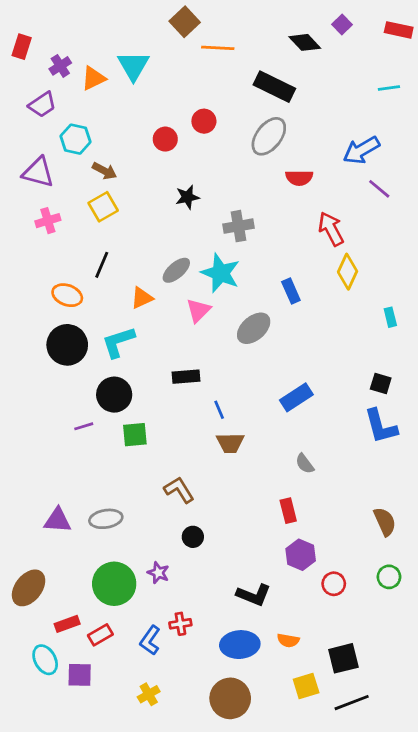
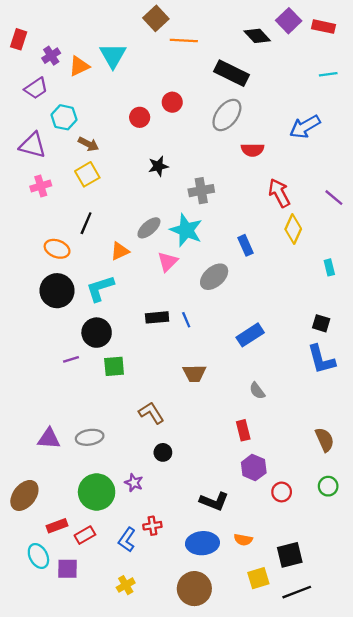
purple square: (342, 24) -> (289, 21), size x1.5
red rectangle: (399, 30) -> (323, 27), moved
purple line: (379, 189) -> (334, 198), moved
blue line: (219, 410) -> (186, 320), moved

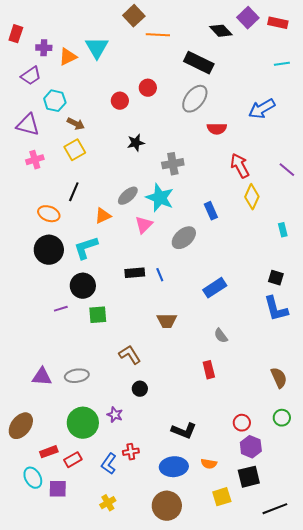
purple cross: (51, 56) -> (44, 48), turned 35
purple hexagon: (254, 468) -> (251, 447), moved
black line: (297, 592) -> (275, 509), moved

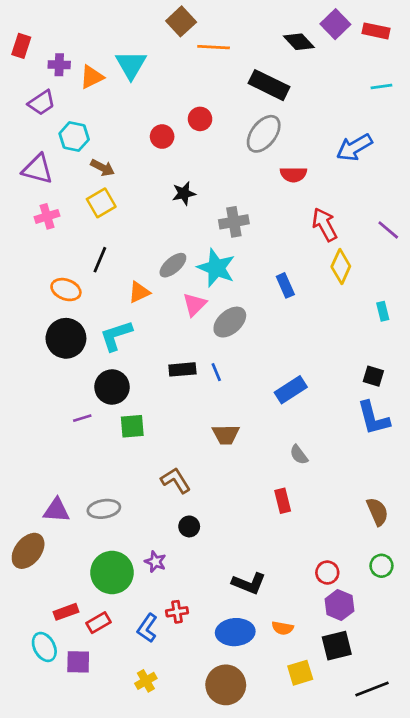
gray ellipse: (184, 238) -> (230, 322), moved
brown ellipse: (21, 426) -> (28, 551), moved

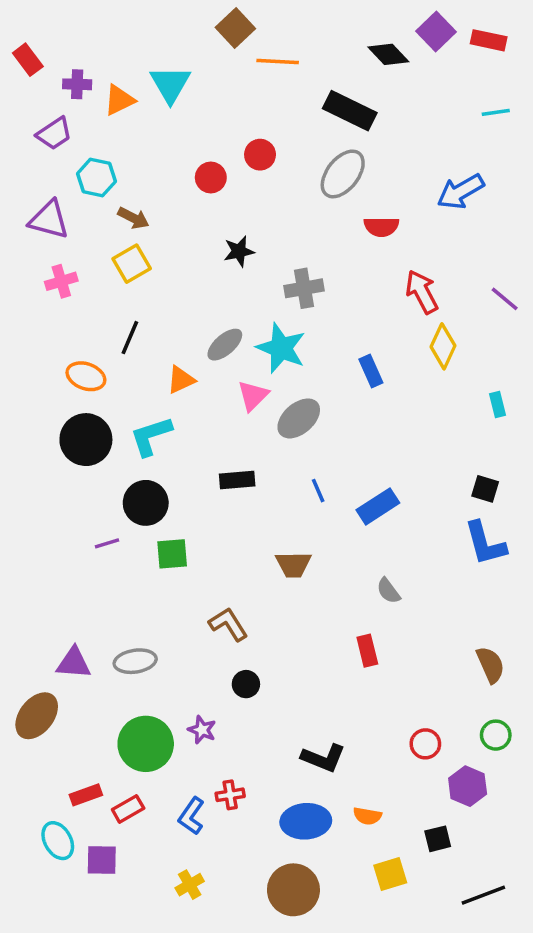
red rectangle: (21, 46) -> (28, 60), turned -55
blue line: (216, 372) -> (318, 491), moved
purple hexagon: (339, 605) -> (468, 786), moved
black square: (337, 646) -> (438, 839), size x0.7

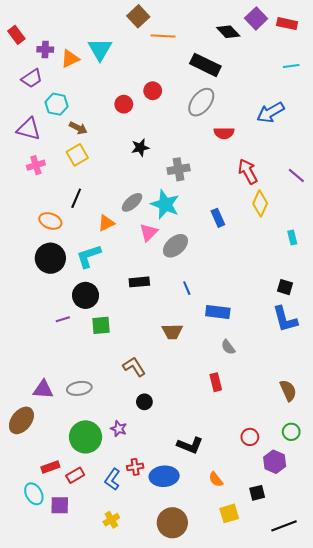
blue rectangle: (378, 506) -> (218, 312), moved, turned 40
orange semicircle: (367, 816) -> (216, 479), turned 42
blue ellipse: (306, 821) -> (164, 476), moved

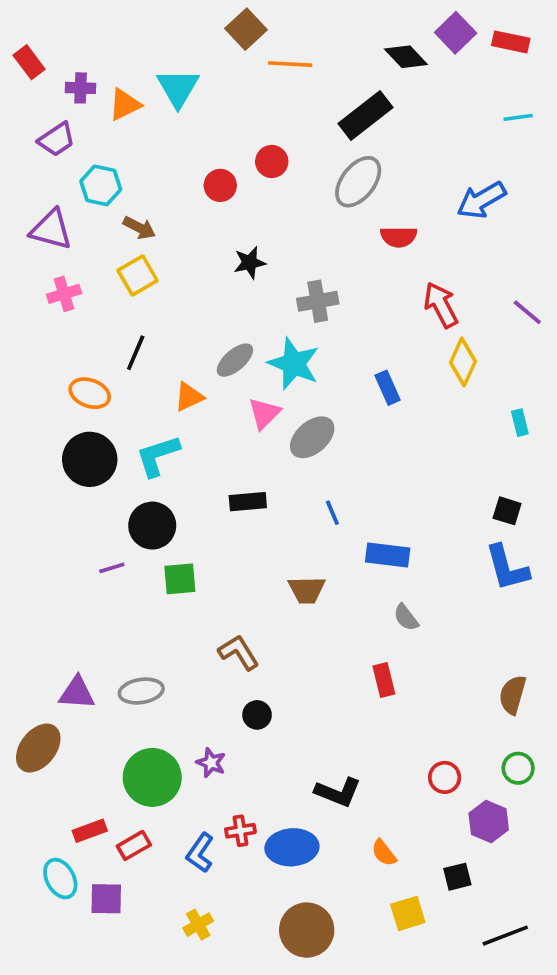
black rectangle: (205, 65) -> (366, 116), turned -64
brown semicircle: (288, 390) -> (513, 695), turned -140

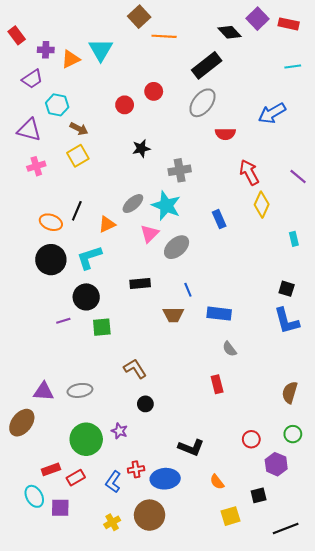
black line: (136, 353) -> (77, 211), moved
brown trapezoid: (307, 590) -> (173, 315), moved
brown circle: (307, 930) -> (150, 515), moved

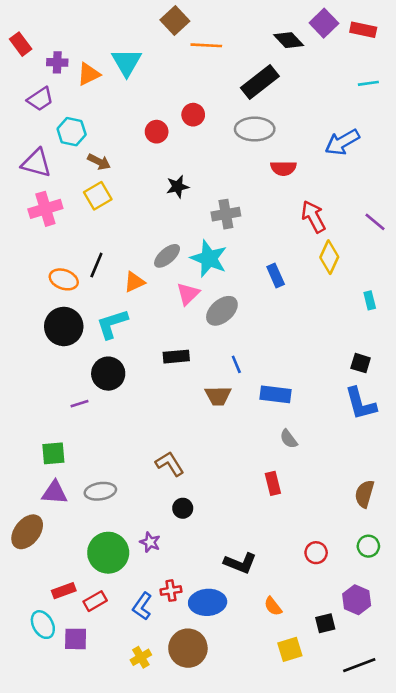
gray ellipse: (202, 103) -> (255, 129), turned 52
pink cross: (36, 166) -> (45, 209), size x1.4
green square: (102, 327) -> (53, 453), moved
purple hexagon: (276, 464) -> (357, 600), moved

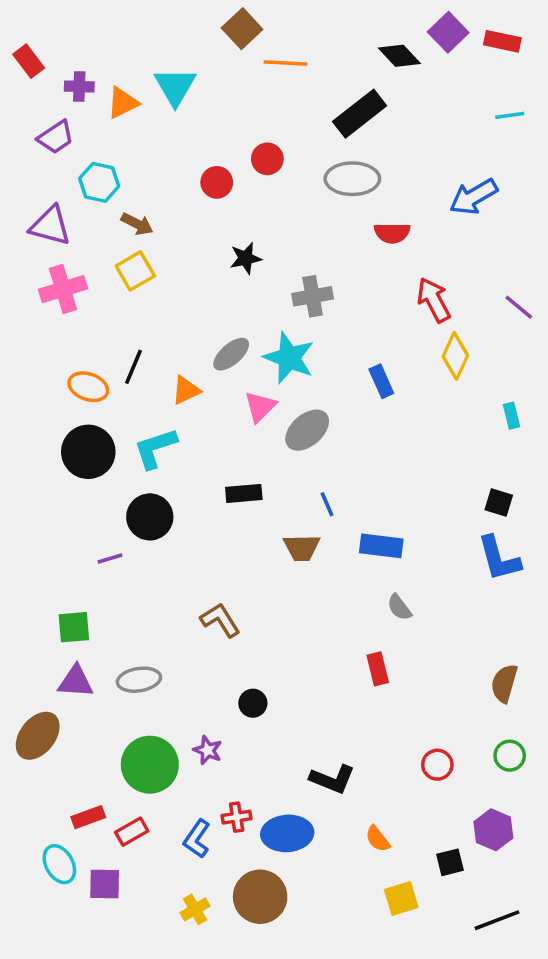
brown L-shape: (170, 464) -> (220, 620), moved

